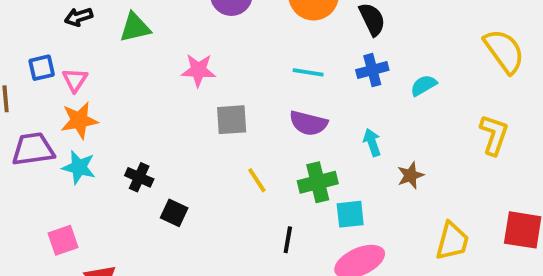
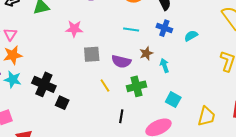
blue cross: (372, 70) -> (164, 28), turned 35
purple semicircle: (308, 123) -> (121, 62), moved
brown star: (410, 175) -> (146, 53), moved
black cross: (139, 177) -> (44, 84), size x1.6
cyan square: (350, 214) -> (173, 100), moved, turned 35

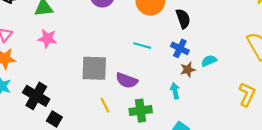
pink star: (74, 29) -> (47, 38), moved
brown star: (146, 53) -> (188, 70), moved
gray square: (92, 54) -> (94, 68), size x1.4

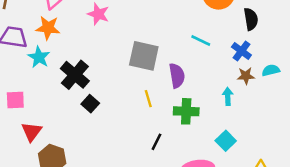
purple semicircle: (127, 80) -> (177, 76), turned -130

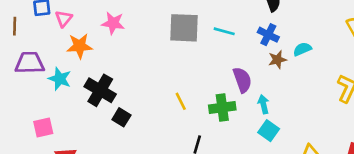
orange star: (48, 28) -> (80, 46), moved
gray square: (144, 56) -> (184, 28), moved
purple semicircle: (177, 76) -> (242, 80), moved
cyan arrow: (228, 96) -> (263, 104), moved

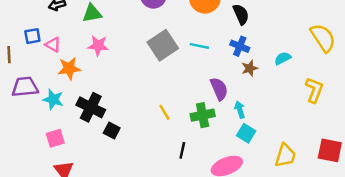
pink triangle: (64, 19) -> (53, 45), turned -35
gray square: (184, 28) -> (163, 45), turned -32
cyan semicircle: (302, 49) -> (283, 58), moved
pink square: (43, 128) -> (55, 138), moved

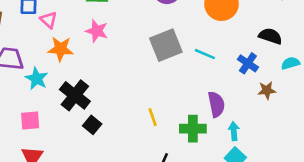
black semicircle: (241, 14) -> (270, 36), moved, turned -60
cyan semicircle: (283, 58) -> (291, 63), moved
brown star: (250, 68) -> (267, 90), moved

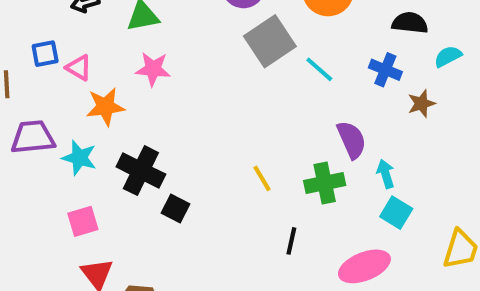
gray square: (166, 45) -> (270, 41), moved
cyan line: (205, 54) -> (319, 69), turned 30

